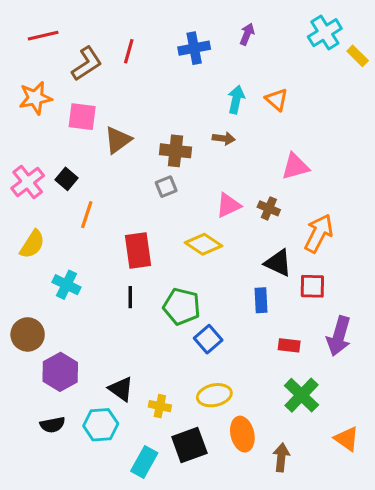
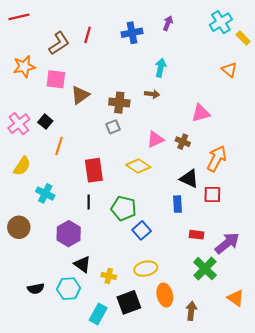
red line: (43, 36) -> (19, 17), moved
orange triangle: (277, 99) -> (229, 70), moved
purple arrow: (339, 336) -> (227, 243), moved, turned -145
purple hexagon: (60, 372) -> (69, 234), moved

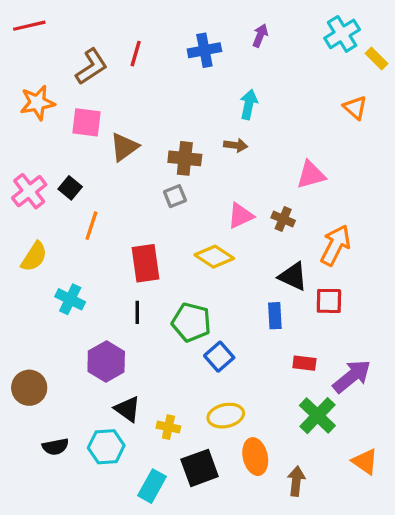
brown circle: (19, 227) -> (29, 388), moved

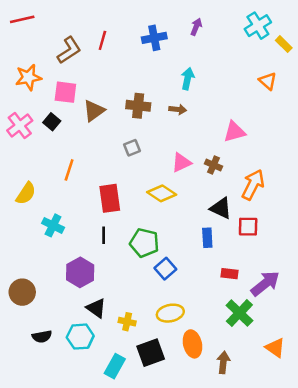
brown cross: (185, 158) -> (138, 106), moved
black square: (70, 188) -> (52, 122), moved
pink cross: (29, 191) -> (20, 126), moved

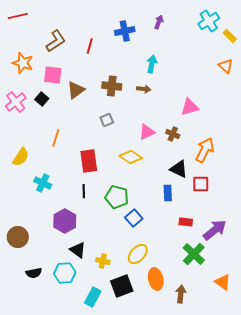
red line: (102, 40) -> (90, 46), moved
orange star: (28, 77) -> (23, 63), turned 30
orange triangle: (268, 81) -> (226, 66), moved
yellow ellipse: (170, 313) -> (138, 254), turned -35

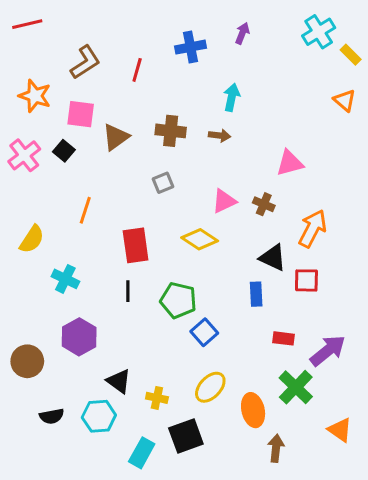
purple hexagon: (65, 221) -> (79, 337), moved
orange ellipse: (156, 279) -> (253, 410), moved

